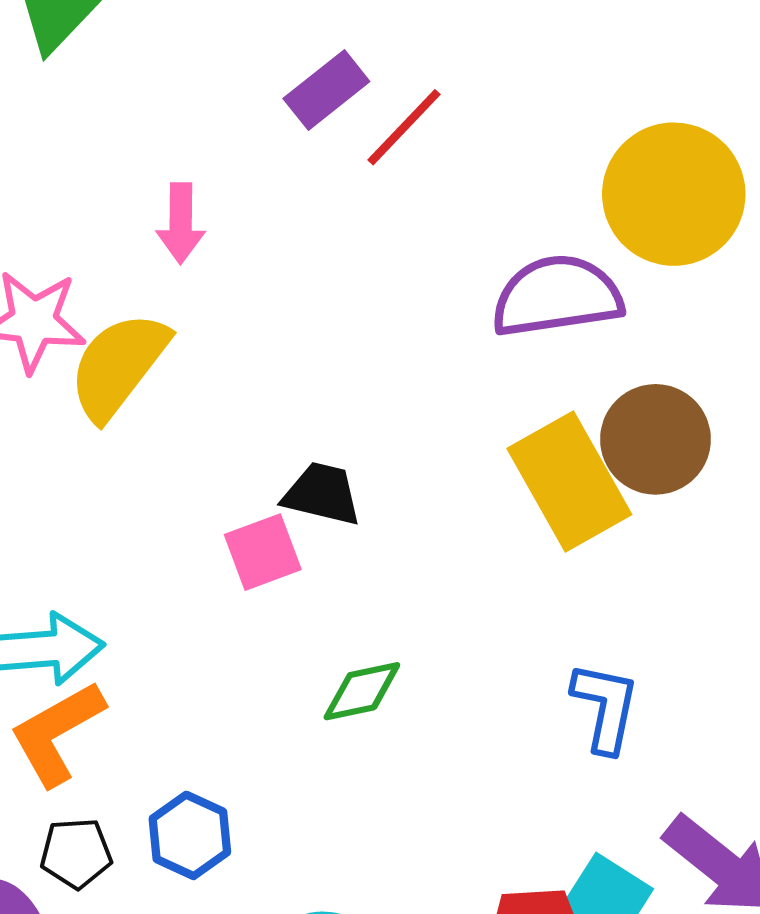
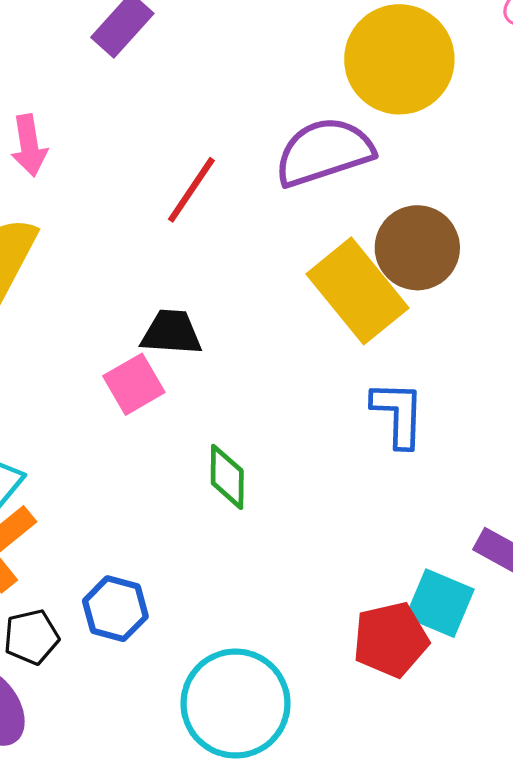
red line: (404, 127) -> (191, 190), moved
green diamond: (362, 691) -> (227, 477), turned -68
blue L-shape: (605, 707) -> (398, 414), moved

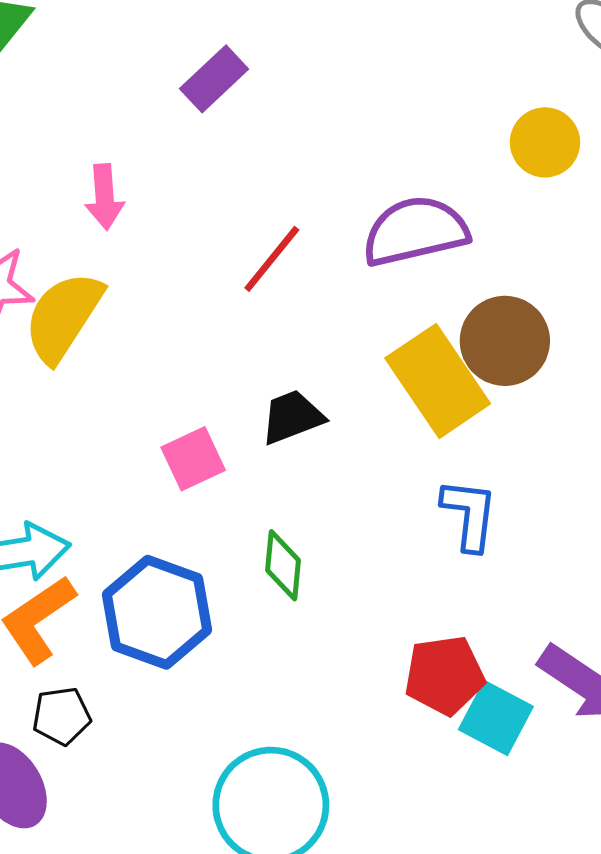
yellow circle: (399, 59) -> (545, 142), moved, size x0.6
black trapezoid: (171, 332) -> (292, 417), moved, turned -30
blue hexagon: (115, 609) -> (157, 612), moved, size x1.6
red pentagon: (391, 640) -> (444, 675), moved

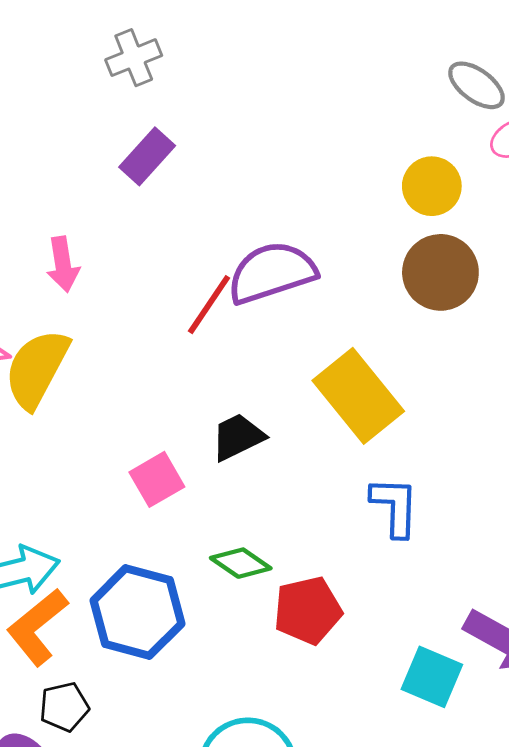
purple semicircle: (415, 231) -> (272, 273), moved
brown circle: (505, 341) -> (440, 272), moved
green diamond: (283, 565) -> (241, 563), turned -56
red pentagon: (444, 675) -> (308, 610), moved

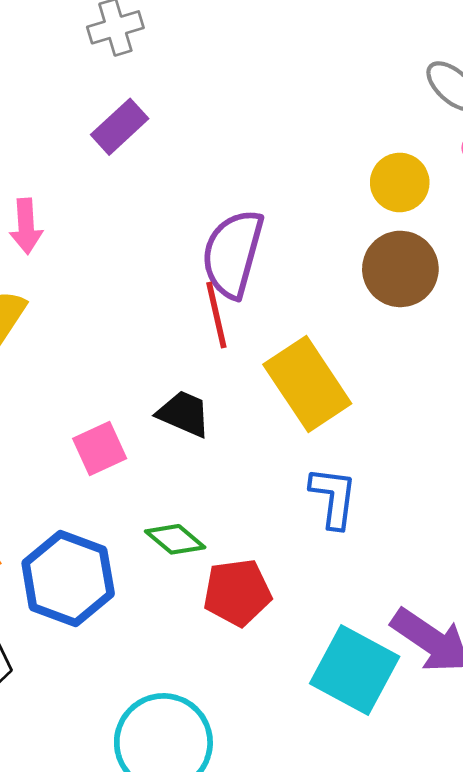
purple semicircle: (272, 273) -> (233, 254), turned -62
red line: (209, 305) -> (216, 315), moved, turned -52
black trapezoid: (238, 437) -> (184, 414), turned 44
cyan square: (432, 677) -> (355, 670), size x1.4

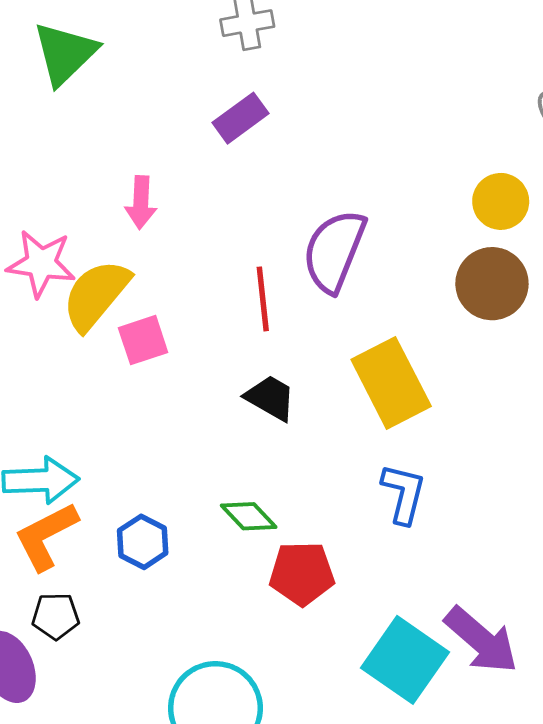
red line: (216, 315) -> (263, 299), moved
pink square: (100, 449) -> (143, 340), moved
blue hexagon: (68, 578) -> (143, 542), size x0.6

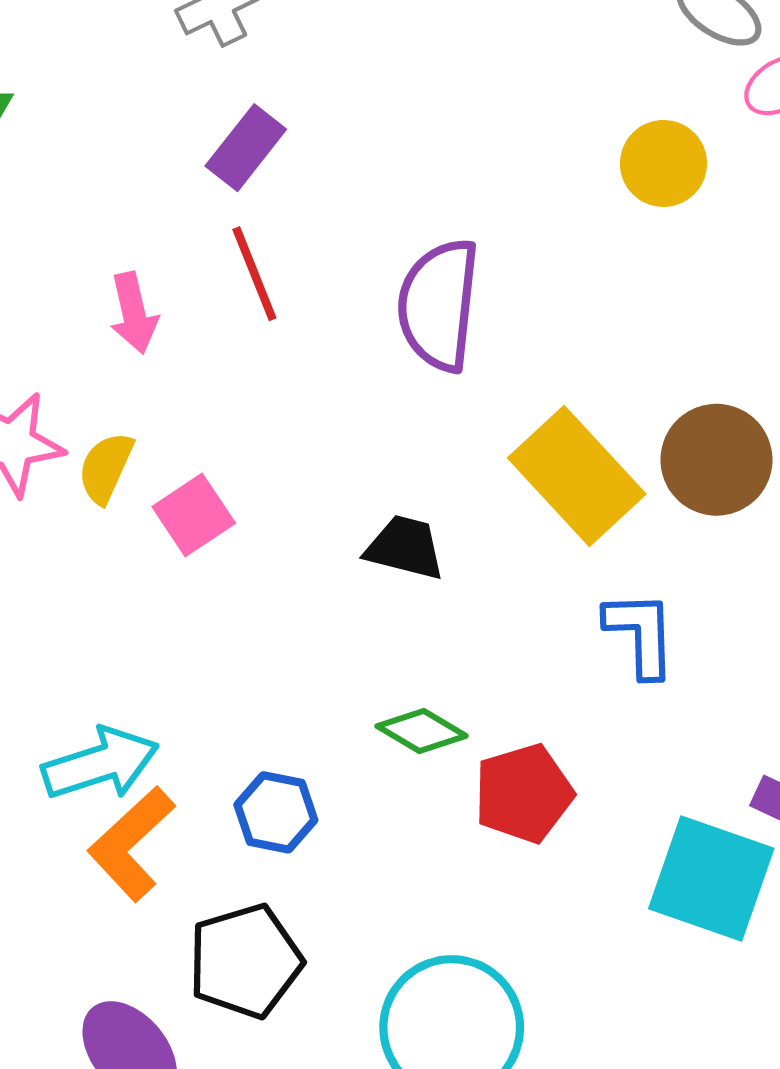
brown circle: (492, 284) -> (716, 460), moved
yellow semicircle: (96, 295) -> (106, 468), size x0.6
red line: (263, 299) -> (254, 274), moved
black pentagon: (56, 616) -> (245, 961), moved, size x1.6

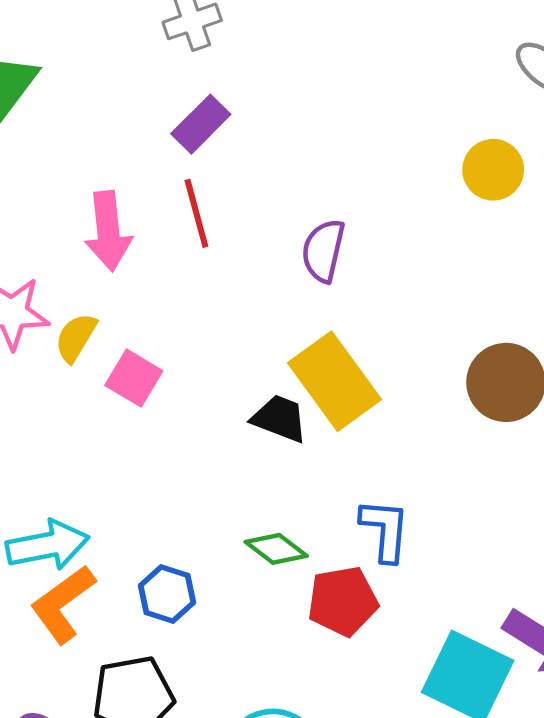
purple semicircle: (439, 305) -> (323, 251), size x0.7
pink arrow: (134, 313) -> (108, 231), size x1.4
yellow rectangle: (577, 476) -> (334, 381), moved
pink square: (194, 515) -> (134, 378), turned -32
blue L-shape: (641, 634) -> (385, 530), moved

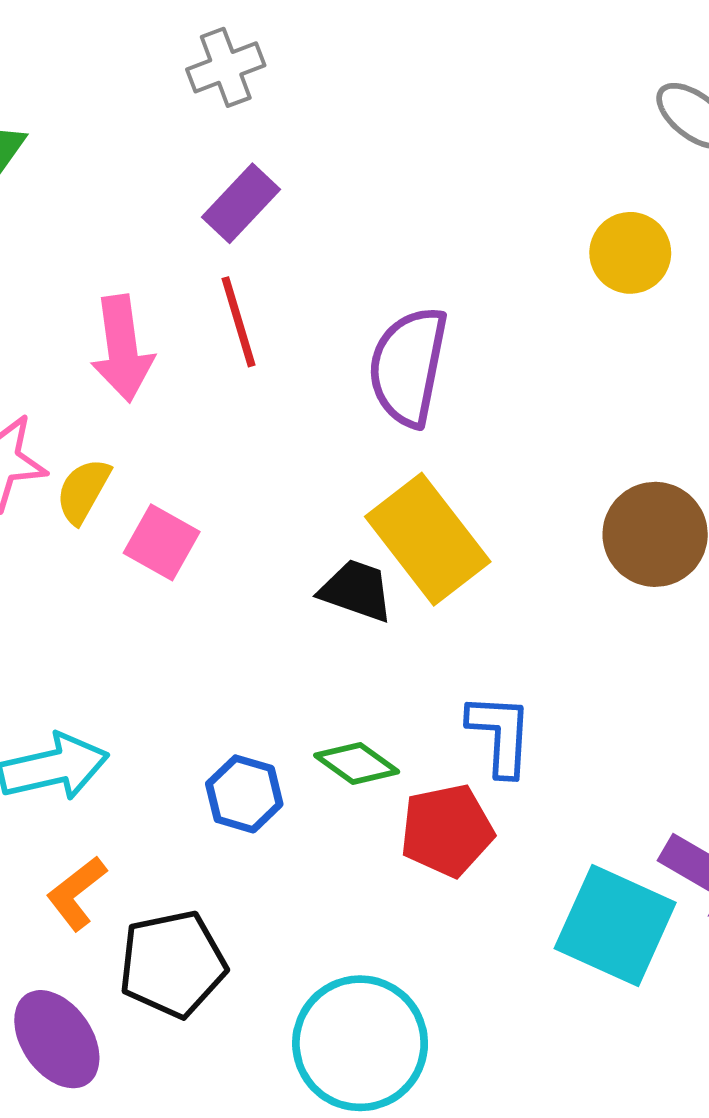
purple semicircle: (323, 251) -> (408, 366), size x1.4
blue hexagon: (167, 594) -> (244, 794), moved
orange L-shape: (63, 604) -> (76, 893), moved, size x0.7

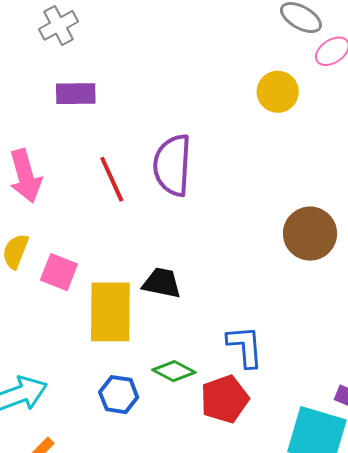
purple rectangle: (241, 203) -> (76, 94), turned 54
red line: (239, 322) -> (112, 179), moved
yellow rectangle: (428, 539) -> (110, 312), moved, turned 46

